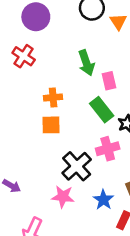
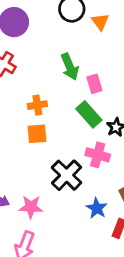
pink cross: (108, 149) -> (98, 155), turned 35
pink star: (63, 197) -> (31, 207), moved

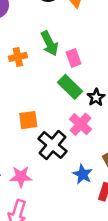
orange cross: (37, 105) -> (18, 57), moved
orange square: (37, 134) -> (28, 120), moved
pink cross: (98, 155) -> (81, 124), turned 30

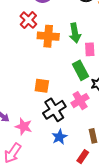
orange cross: (18, 57) -> (48, 36), size x1.5
blue star: (83, 174) -> (59, 137), moved

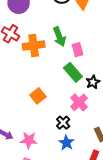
orange square: (42, 86) -> (38, 96), turned -35
black cross: (54, 110) -> (63, 123), moved, size x0.6

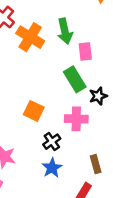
orange cross: (34, 45) -> (30, 37), turned 30
orange square: (38, 96) -> (34, 111), moved, turned -35
pink cross: (79, 102) -> (76, 119), turned 36

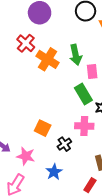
orange square: (34, 111) -> (43, 128), moved
blue star: (52, 168) -> (54, 172), moved

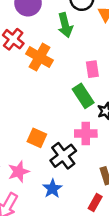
green arrow: (76, 55) -> (65, 25), moved
black cross: (64, 144) -> (63, 156), size x1.5
pink star: (26, 156) -> (19, 172), turned -30

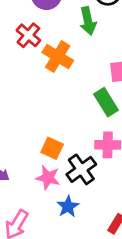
pink star: (19, 172) -> (48, 178), moved, turned 30

